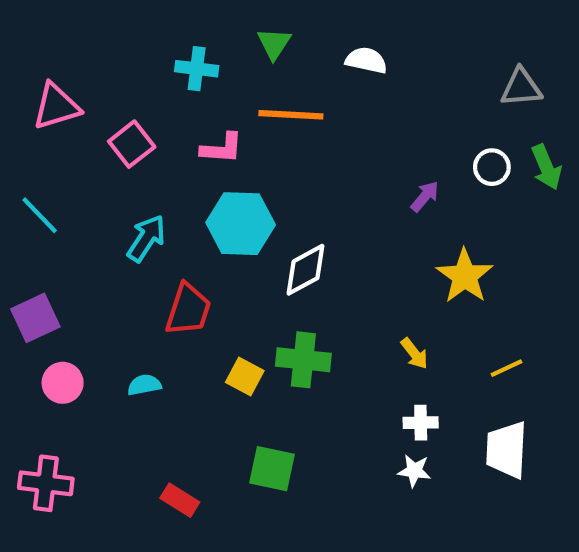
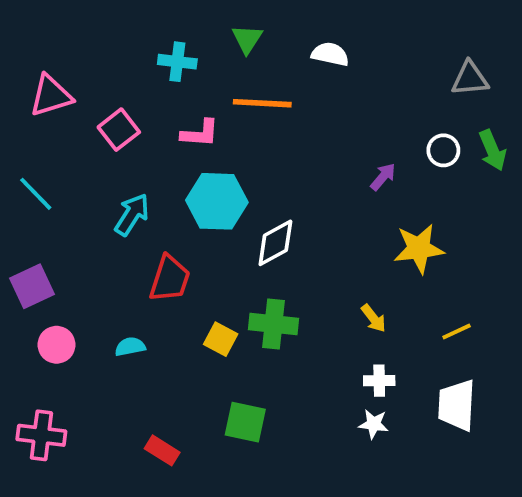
yellow star: (465, 276) -> (419, 248), turned 30

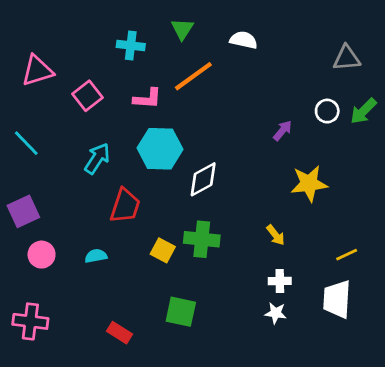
orange line: (262, 103) -> (193, 76), turned -39
green arrow: (492, 150) -> (363, 111), turned 68
yellow line: (457, 332) -> (347, 255), moved

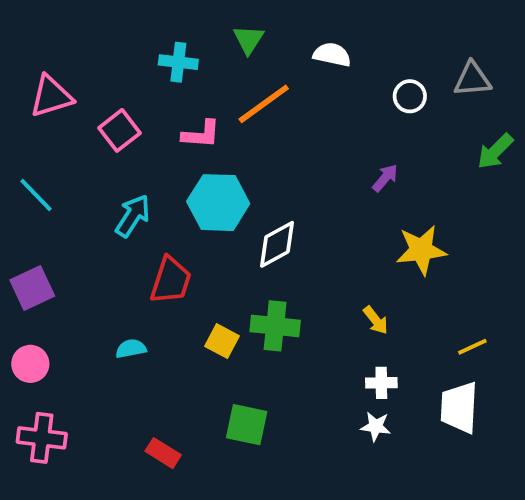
white circle: (327, 111) -> (410, 96), moved
pink circle: (42, 255) -> (30, 364), moved

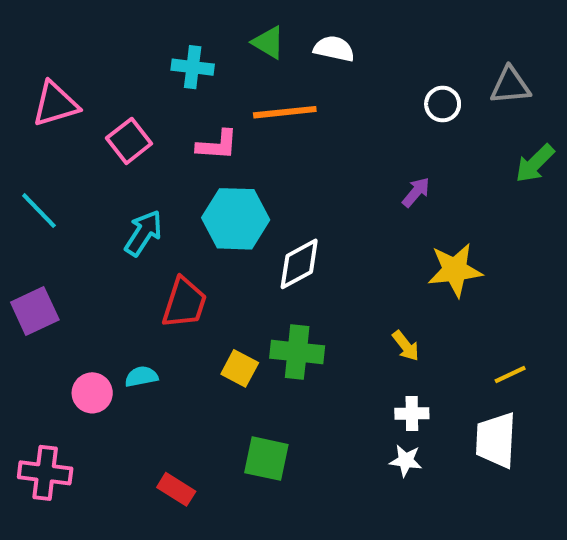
green triangle: (249, 39) -> (268, 43), turned -32
white semicircle: (332, 55) -> (334, 49), moved
orange line: (264, 104) -> (285, 112), turned 30
pink circle: (30, 364) -> (92, 393), moved

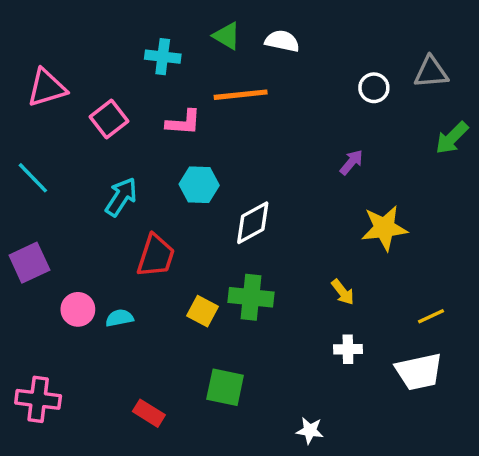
cyan hexagon: (236, 219) -> (199, 185), size x0.7
pink circle: (92, 393) -> (78, 309), moved
white trapezoid: (496, 440) -> (419, 372), turned -105
white star: (406, 461) -> (310, 431), moved

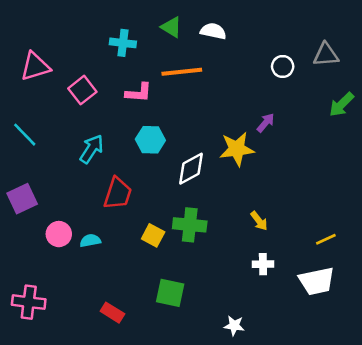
yellow star: (384, 228) -> (237, 149), moved

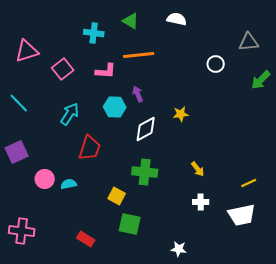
white semicircle: (213, 31) -> (177, 19), moved
white circle: (283, 66) -> (216, 64), moved
purple arrow: (266, 123) -> (138, 94), moved, turned -63
yellow star: (237, 149) -> (181, 114), size x0.6
yellow square: (153, 235) -> (117, 196), moved

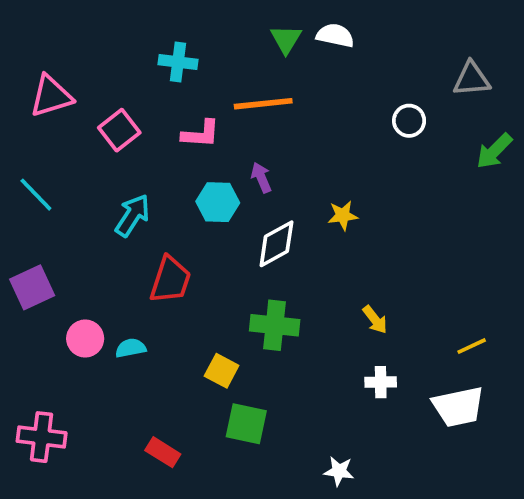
green triangle: (131, 21) -> (286, 39), moved, turned 30

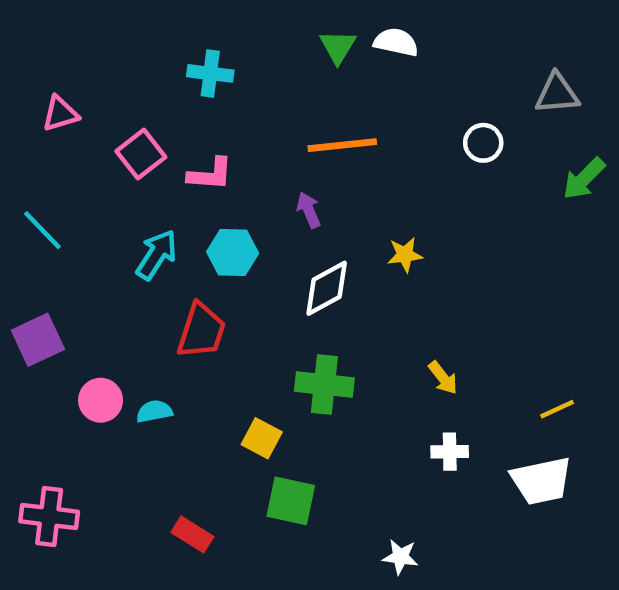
pink triangle: (51, 96) -> (60, 114), size x0.7
orange line: (263, 104) -> (342, 145), moved
pink L-shape: (201, 134) -> (210, 174), moved
cyan hexagon: (218, 202) -> (233, 252), moved

